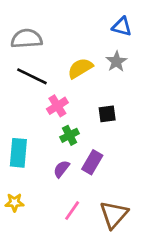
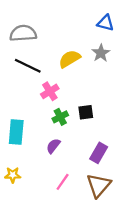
black square: (107, 114) -> (86, 112), moved
purple rectangle: (92, 162) -> (99, 153), moved

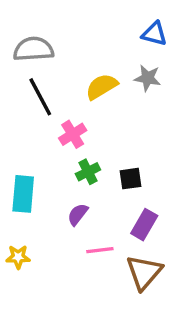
gray star: (101, 53) -> (148, 78), turned -30
black line: (28, 66) -> (40, 97), turned 36
black square: (86, 112) -> (131, 179), moved
pink line: (63, 182) -> (100, 250), moved, turned 48

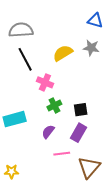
pink cross: (73, 134) -> (45, 82), turned -35
cyan rectangle: (23, 194) -> (15, 119), turned 70
purple rectangle: (144, 225) -> (79, 133), moved
yellow star: (18, 257) -> (11, 171), moved

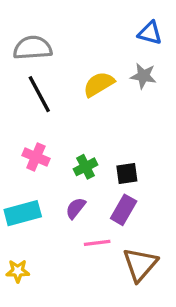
pink cross: (45, 82) -> (36, 157), moved
cyan rectangle: (15, 119) -> (23, 213), moved

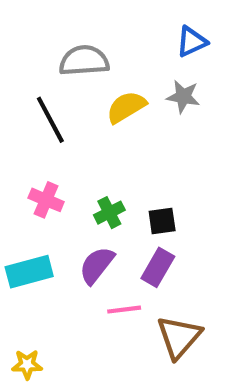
blue triangle: (150, 33) -> (192, 42), turned -40
gray semicircle: (33, 48) -> (84, 61), moved
purple semicircle: (76, 208) -> (97, 265), size x1.4
yellow star: (18, 271) -> (27, 364), moved

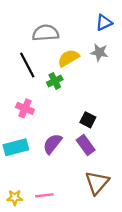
green cross: (109, 213) -> (55, 81), moved
black square: (162, 221) -> (88, 120), turned 35
purple rectangle: (158, 267) -> (86, 145), turned -66
pink line: (124, 310) -> (44, 195), moved

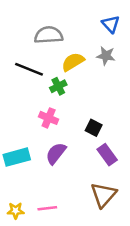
blue triangle: (104, 23) -> (111, 24), turned -48
black line: (27, 65) -> (29, 69), turned -40
pink cross: (25, 108) -> (49, 118), moved
purple rectangle: (86, 145) -> (107, 155), moved

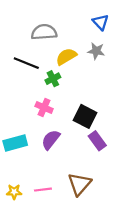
black square: (94, 128) -> (85, 116), size x1.5
brown triangle: (103, 195) -> (80, 184), moved

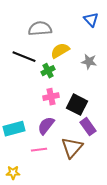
gray star: (96, 51) -> (89, 62), moved
pink cross: (44, 108) -> (51, 97), moved, turned -35
brown triangle: (80, 184) -> (72, 148), moved
pink line: (43, 190) -> (39, 150), moved

